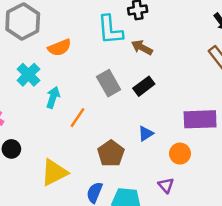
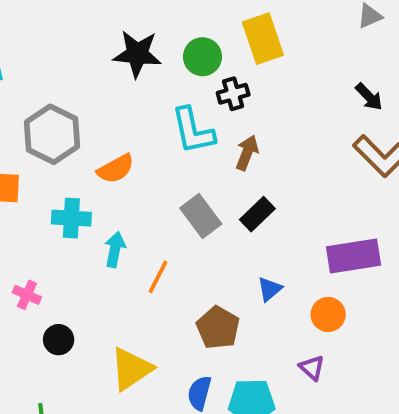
brown arrow: (142, 47) -> (247, 153), turned 90
cyan cross: (28, 75) -> (71, 218), turned -35

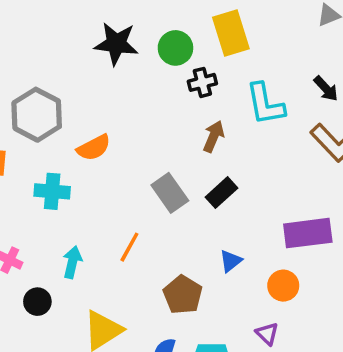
cyan L-shape: (193, 131) -> (265, 104), moved
cyan arrow: (115, 249) -> (72, 262), moved

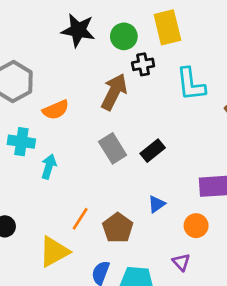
brown arrow: (214, 136) -> (114, 92), moved, size x1.5
orange line: (129, 247) -> (80, 219), moved
cyan arrow: (72, 262) -> (49, 167), moved

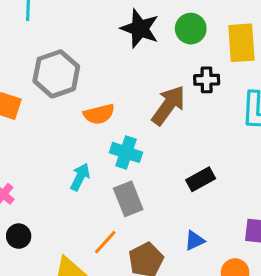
green circle: (124, 36) -> (191, 29), moved
cyan cross: (21, 142) -> (126, 152), moved
gray rectangle: (113, 148) -> (128, 199), moved

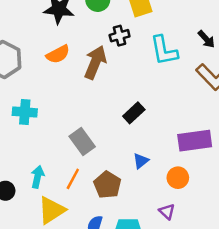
orange semicircle: (99, 114) -> (58, 54), moved
cyan cross: (126, 152) -> (25, 112), moved
cyan arrow: (80, 177) -> (38, 177), moved

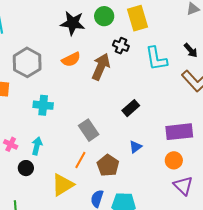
black cross: (120, 36) -> (121, 46), turned 35
cyan arrow: (38, 177) -> (37, 146), moved
orange circle: (178, 178) -> (174, 160), moved
purple triangle: (167, 212) -> (183, 186), moved, size x1.5

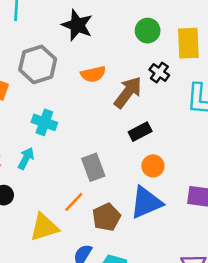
black star: (73, 23) -> (77, 25), moved
black rectangle: (131, 108) -> (140, 132), moved
cyan arrow: (37, 146) -> (26, 158), moved
blue triangle: (135, 147) -> (146, 202), size x2.0
orange circle: (174, 160) -> (153, 166), moved

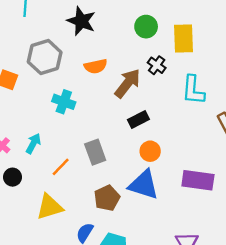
cyan cross: (44, 122) -> (64, 102), moved
orange line: (74, 202) -> (61, 167), moved
blue triangle: (146, 202) -> (144, 185), turned 40

